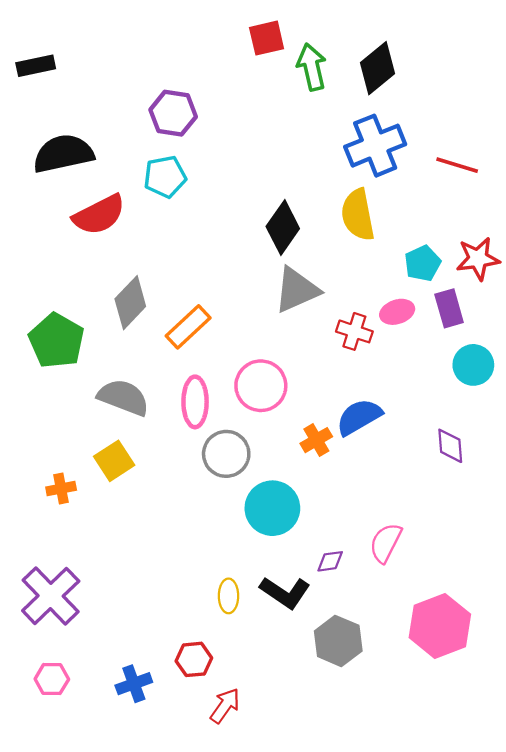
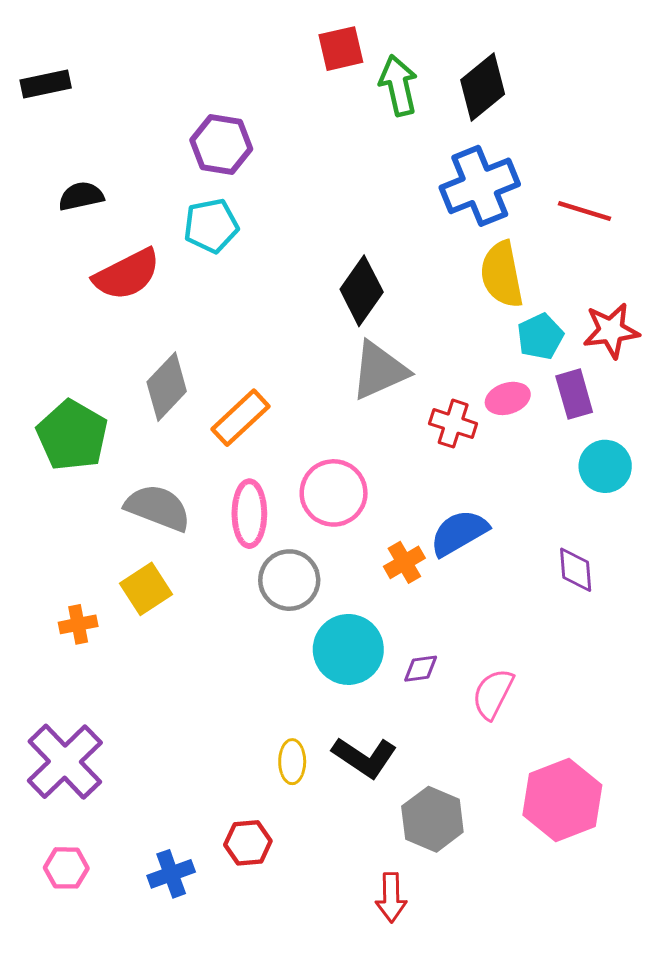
black semicircle: (63, 154) -> (81, 196), size x0.6
yellow semicircle: (358, 215) -> (502, 274), moved
purple diamond: (330, 561) -> (421, 669), moved
red arrow: (225, 706) -> (391, 897), moved, turned 144

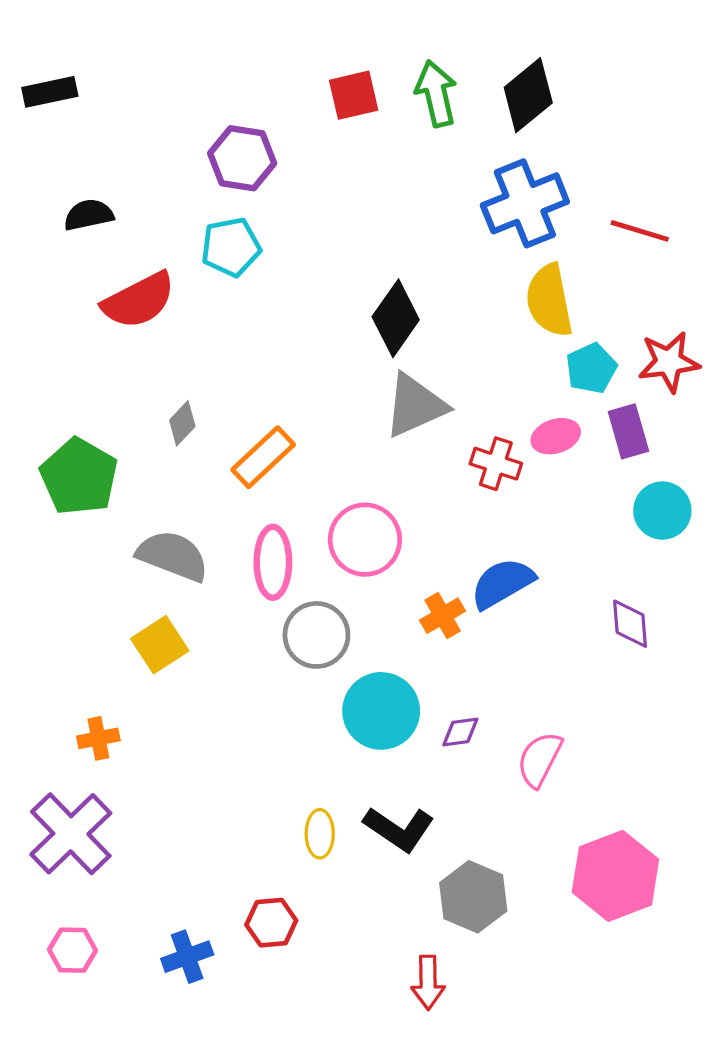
red square: (341, 49) -> (354, 95), moved
gray diamond: (167, 387) -> (182, 423), size x0.6
orange cross: (78, 624) -> (98, 738), moved

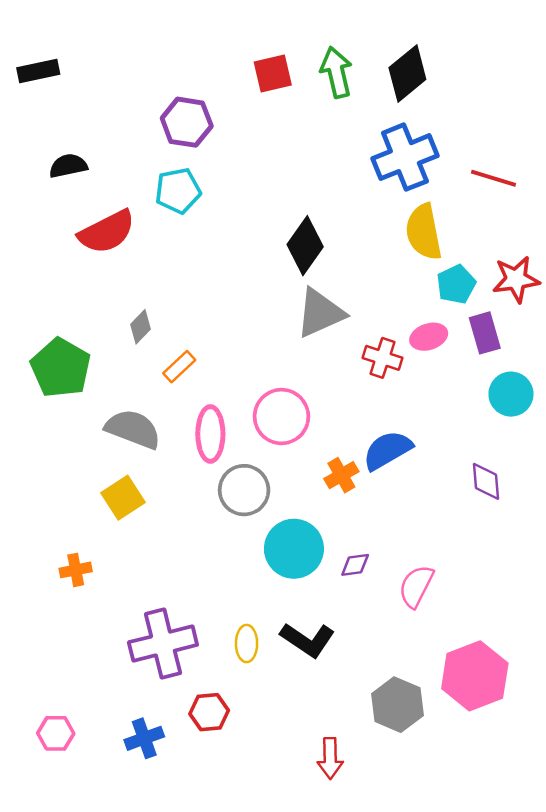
orange rectangle: (263, 457) -> (179, 367), moved, size x0.7
purple cross: (71, 834) -> (163, 644), moved, turned 30
gray hexagon: (473, 897) -> (397, 705), moved

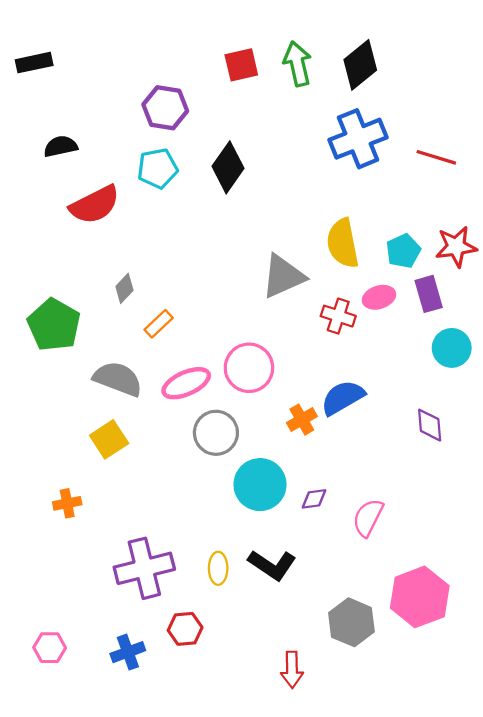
yellow semicircle: (424, 232) -> (343, 243), moved
black diamond: (305, 246) -> (228, 167), moved
pink ellipse: (210, 434) -> (186, 383), turned 66

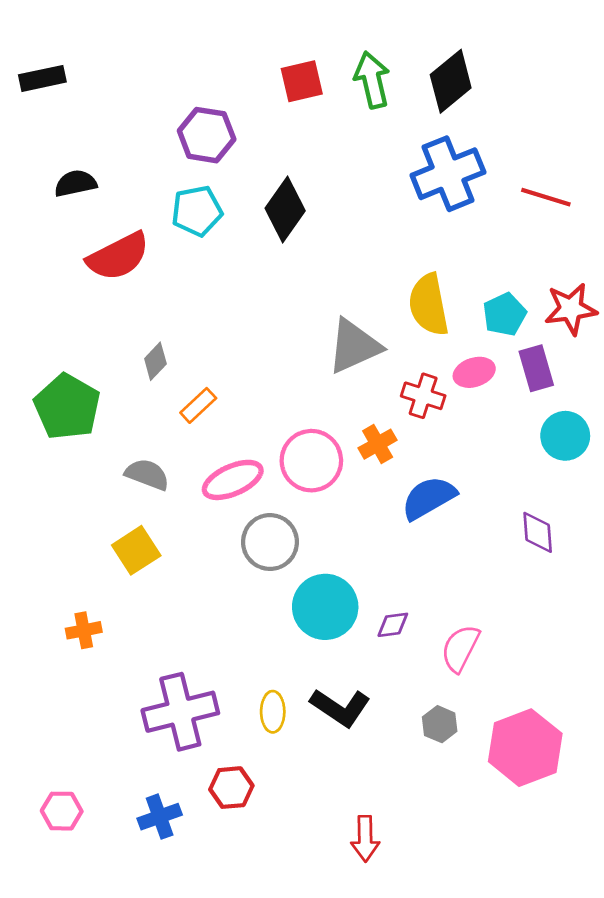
gray semicircle: (118, 379) -> (147, 474), size x0.7
orange cross: (302, 420) -> (378, 444), moved
gray hexagon: (351, 622) -> (440, 724), moved, size x0.6

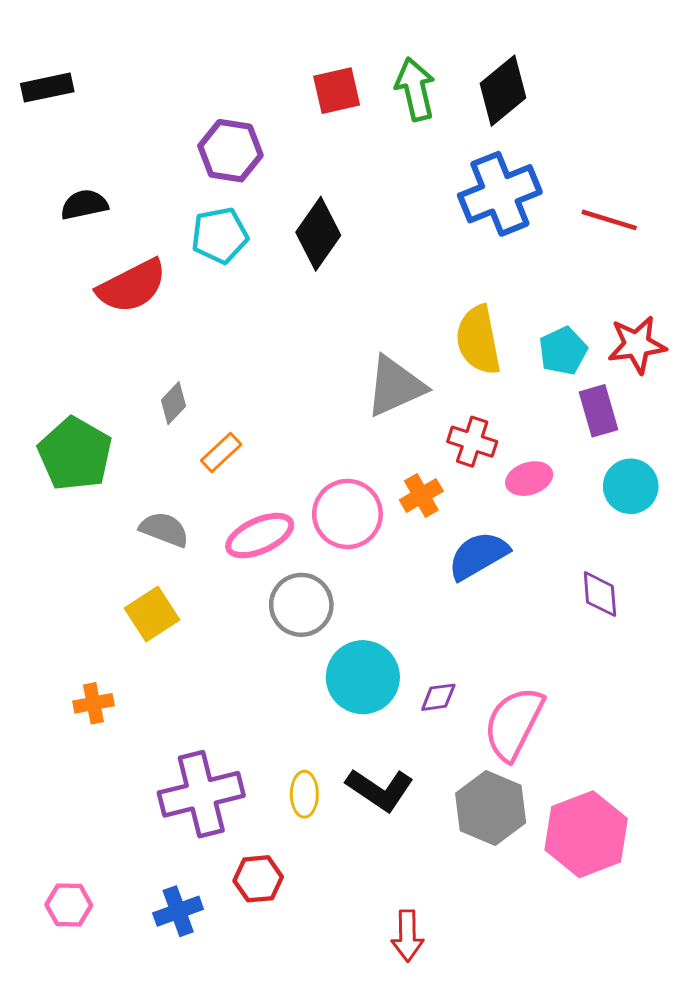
pink ellipse: (474, 372) -> (529, 479), moved
pink semicircle: (460, 648) -> (514, 723), size x1.4
gray hexagon: (440, 724) -> (491, 808), size x1.8

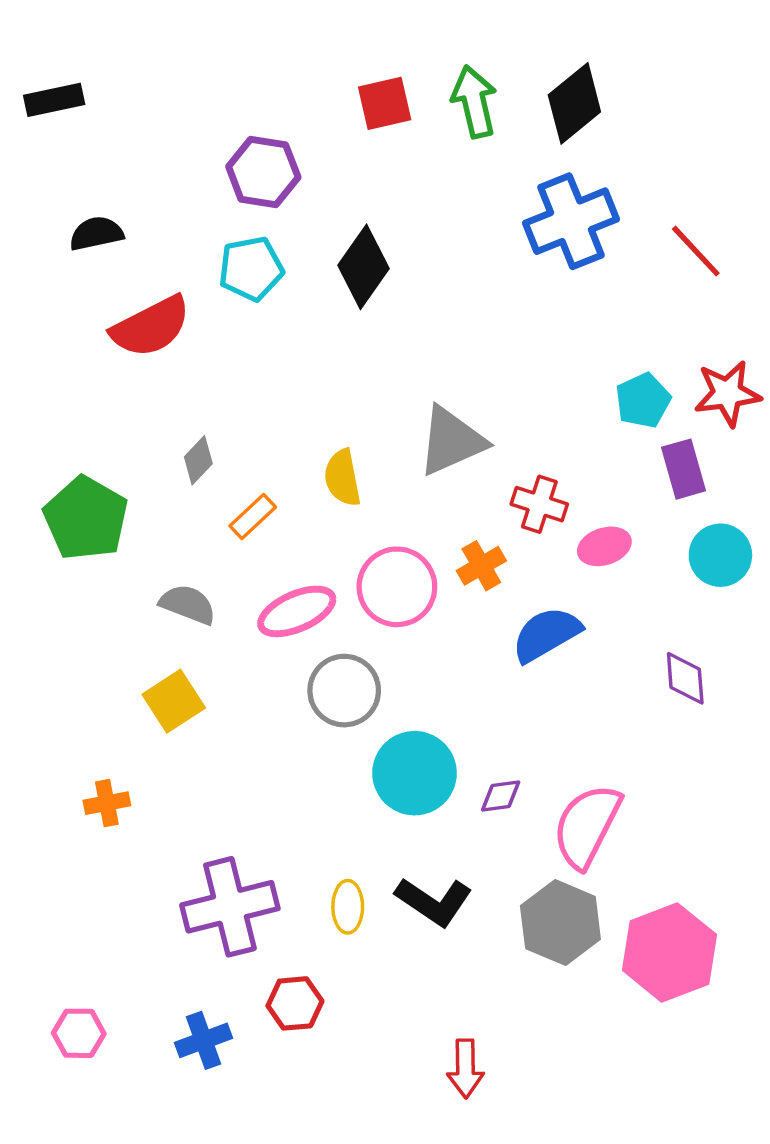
red line: (609, 220) -> (696, 251), turned 30
yellow semicircle: (478, 340) -> (342, 478), moved, size x0.7

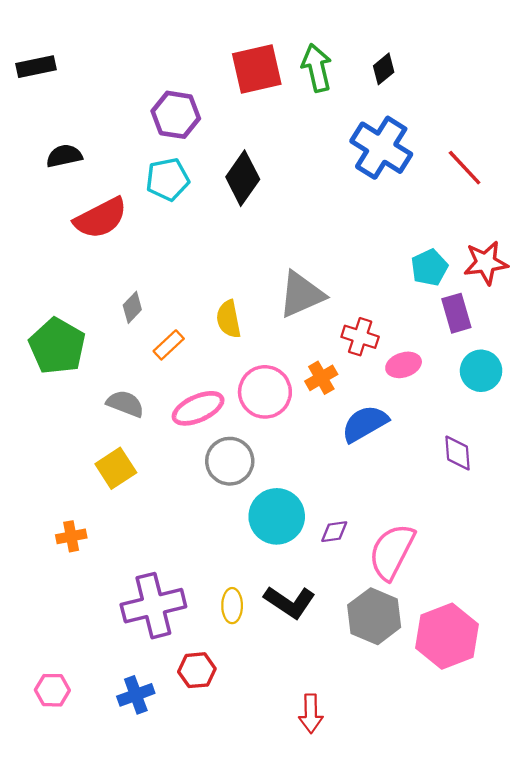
red square: (385, 103) -> (257, 69), size x1.4
black diamond: (574, 103) -> (384, 69), size x0.6
blue cross: (571, 221) -> (381, 148), turned -36

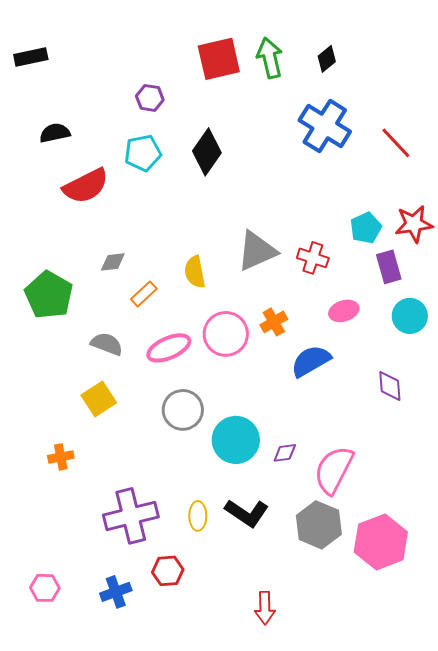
purple hexagon: (176, 115) -> (150, 98), size x0.7
gray diamond: (132, 307) -> (113, 262), turned 40
red cross: (360, 337) -> (313, 258), moved
gray circle: (230, 461) -> (183, 410), moved

